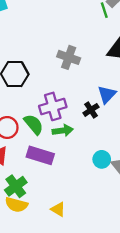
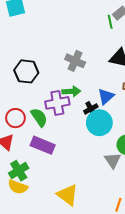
green arrow: (63, 130) -> (71, 91), moved
cyan circle: (102, 159) -> (99, 123), moved, size x1.6
yellow triangle: (58, 209) -> (68, 195), moved, size x1.6

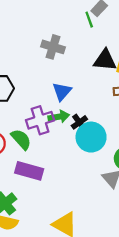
gray cross: (75, 61) -> (53, 47), moved
green arrow: (71, 91) -> (59, 117), moved
blue triangle: (106, 96) -> (62, 91), moved

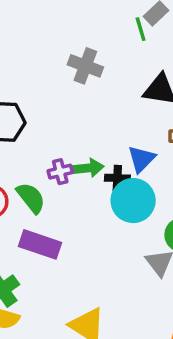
blue triangle: (62, 91) -> (141, 159), moved
purple cross: (40, 120) -> (60, 172), size x0.6
black cross: (79, 122) -> (117, 178), turned 35

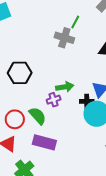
green line: (141, 29) -> (75, 22), moved, turned 48
green arrow: (88, 168) -> (65, 87), moved

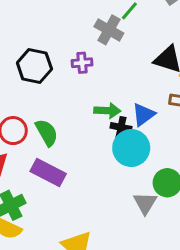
green arrow: (65, 87) -> (107, 111), moved
purple cross: (54, 100) -> (82, 63), moved

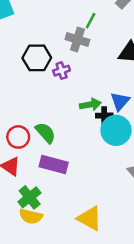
black hexagon: (34, 66) -> (37, 58), moved

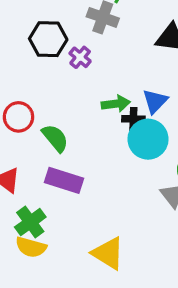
purple cross: (62, 71) -> (80, 57), turned -35
red circle: (18, 137) -> (18, 117), moved

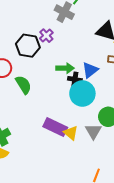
black hexagon: (48, 39) -> (28, 46), moved
purple rectangle: (64, 180) -> (55, 127), moved
yellow triangle: (108, 253) -> (71, 133), moved, size x0.7

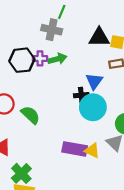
purple cross: (46, 36) -> (40, 58), turned -32
black hexagon: (28, 46) -> (22, 60), moved
green arrow: (65, 68) -> (57, 59), moved

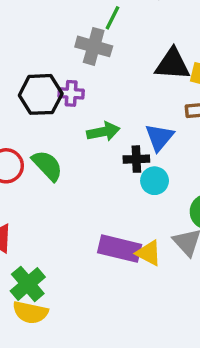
green arrow: (57, 59) -> (103, 132), moved
cyan circle: (93, 107) -> (155, 181), size x0.6
green semicircle: (30, 115) -> (47, 166), moved

